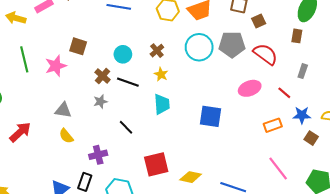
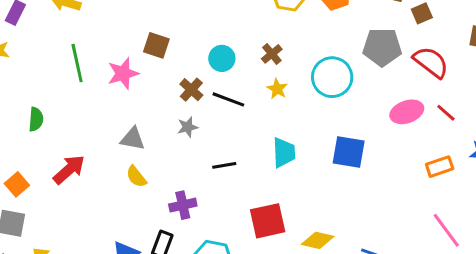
cyan circle: (199, 47) -> (332, 77), moved
red line: (284, 93) -> (446, 113), moved
cyan trapezoid: (162, 104) -> (284, 153), moved
black line: (126, 127) -> (224, 165), turned -56

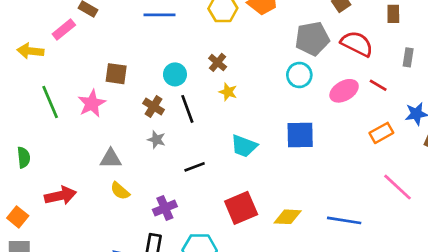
cyan circle: (332, 77) -> (299, 75), moved, size x0.7
black line: (228, 99) -> (187, 109), turned 60
gray star: (188, 127) -> (156, 140), turned -30
cyan trapezoid: (284, 153) -> (244, 146), turned 124
red arrow: (69, 169) -> (60, 196), turned 40

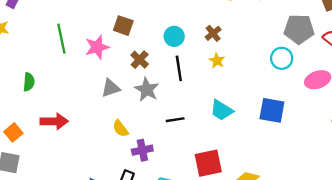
brown cross: (154, 106) -> (140, 60), moved
gray star: (156, 140) -> (147, 89), size x1.5
gray triangle: (111, 159) -> (111, 88), moved, turned -30
yellow semicircle: (120, 191) -> (120, 129), moved

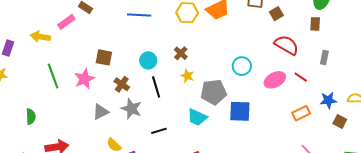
gray pentagon: (299, 29) -> (214, 92), moved

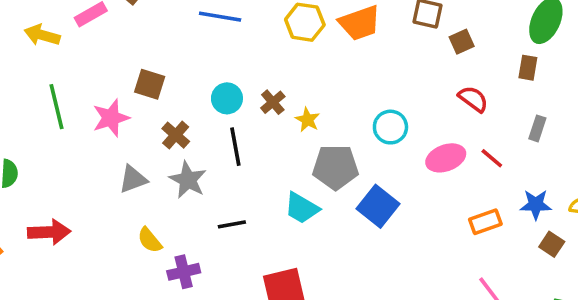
red semicircle: (286, 45) -> (473, 99), size x0.7
brown cross: (181, 53) -> (273, 102), moved
yellow star: (187, 76) -> (307, 120), moved
blue square: (240, 111) -> (378, 206), turned 30

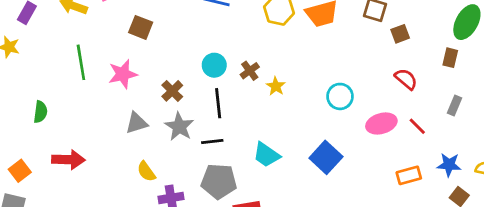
brown square: (150, 84) -> (141, 27), moved
gray pentagon: (335, 167) -> (219, 181), moved
black line: (232, 224) -> (212, 142), moved

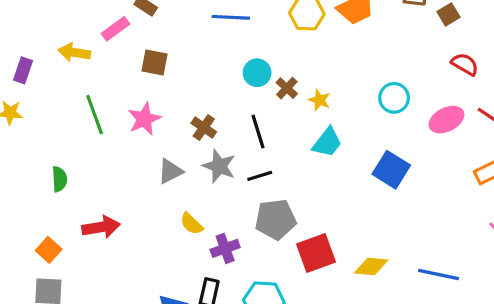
cyan circle: (214, 65) -> (257, 73), moved
cyan trapezoid: (266, 155) -> (327, 142), moved, turned -76

